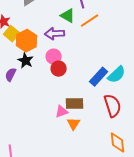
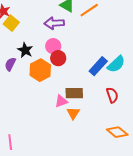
orange hexagon: (27, 41) -> (40, 70), moved
red semicircle: (113, 106) -> (112, 95), size x0.7
orange diamond: (118, 143) -> (117, 132), turned -45

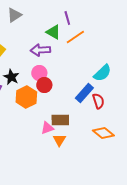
cyan semicircle: (116, 64) -> (102, 73), moved
red semicircle: (112, 95) -> (98, 101), moved
orange diamond: (117, 132) -> (103, 133), moved

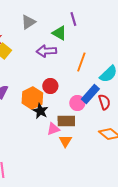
gray triangle: (14, 15) -> (28, 22), moved
orange line: (75, 37) -> (81, 62), moved, turned -36
pink circle: (39, 73) -> (77, 103), moved
black star: (11, 77) -> (40, 111), moved

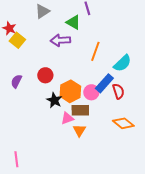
red circle: (50, 86) -> (45, 75), moved
orange hexagon: (32, 98) -> (70, 91), moved

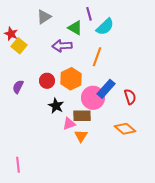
cyan semicircle: (122, 63) -> (105, 27), moved
orange hexagon: (70, 91) -> (71, 79), moved
red semicircle: (118, 91) -> (130, 97), moved
pink circle: (91, 92) -> (93, 98), size x1.5

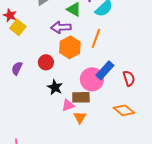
orange hexagon: (71, 79) -> (70, 47), moved

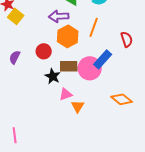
red semicircle: (129, 78) -> (127, 39), moved
brown rectangle: (81, 97) -> (69, 66), moved

